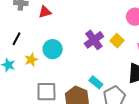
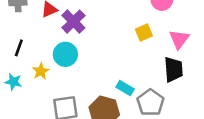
purple cross: (94, 40) -> (73, 22), moved
yellow square: (117, 41) -> (144, 33), turned 32

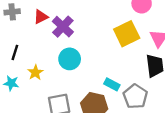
yellow square: (144, 33) -> (127, 34), size x1.6
cyan circle: (65, 54) -> (70, 59), moved

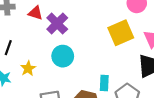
red triangle: (41, 17) -> (35, 13), turned 42
cyan rectangle: (112, 84) -> (104, 83), turned 63

